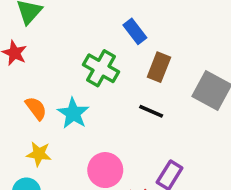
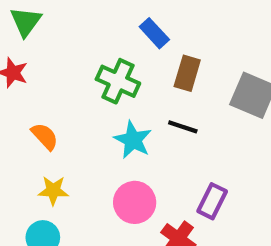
cyan star: (73, 113) -> (133, 140), moved

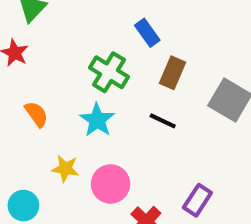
cyan star: (133, 140) -> (97, 120), moved
yellow star: (53, 191) -> (65, 169), moved
purple rectangle: (212, 201) -> (197, 200), moved

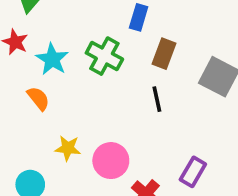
blue rectangle: (147, 33) -> (139, 17), turned 55
cyan star: (97, 120) -> (52, 59), moved
black line: (163, 121) -> (157, 99), turned 55

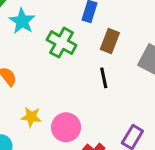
cyan star: (52, 59) -> (22, 21), moved

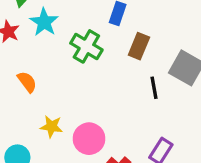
black line: (104, 78) -> (154, 88), moved

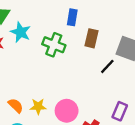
orange semicircle: (27, 82) -> (16, 106), moved
black line: (154, 88) -> (107, 66), turned 63

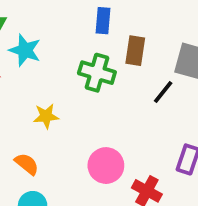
green cross: (54, 45) -> (97, 73), moved
yellow star: (38, 106) -> (46, 116), moved

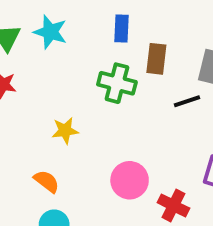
cyan star: (25, 50) -> (50, 32), moved
black line: (163, 92) -> (187, 101), turned 35

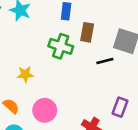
pink circle: (130, 180) -> (45, 110), moved

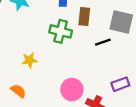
purple rectangle: (120, 107) -> (120, 84), turned 54
pink circle: (45, 110) -> (72, 90), moved

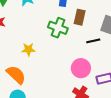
pink circle: (72, 90) -> (81, 68), moved
orange semicircle: (18, 91) -> (16, 75), size x1.5

